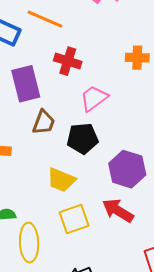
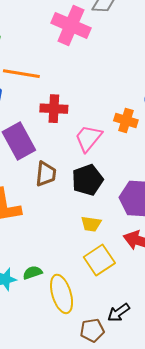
orange cross: (137, 58) -> (126, 120), moved, turned 30
yellow trapezoid: (61, 180) -> (91, 224), moved, size x0.7

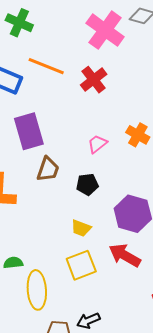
red cross: (54, 109) -> (94, 80), moved, turned 36
pink trapezoid: (88, 138) -> (97, 144), size x0.7
black pentagon: (87, 180) -> (87, 184), size x0.7

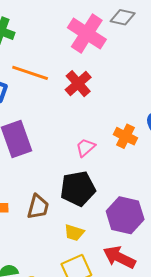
brown trapezoid: (48, 169) -> (38, 207), moved
black pentagon: (87, 184) -> (78, 189), size x1.6

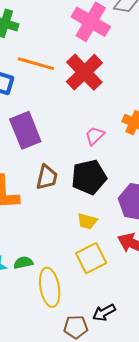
red cross: (78, 84) -> (84, 72), size x1.4
brown trapezoid: (38, 207) -> (47, 177), moved

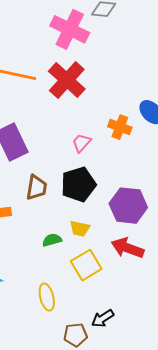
green semicircle: (23, 263) -> (52, 240), moved
yellow ellipse: (50, 287) -> (47, 297), size x0.7

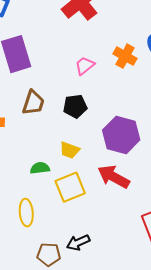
black pentagon: (78, 184) -> (75, 106), size x0.7
green semicircle: (52, 240) -> (40, 168), moved

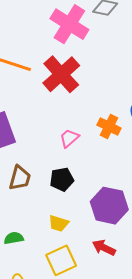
green semicircle: (40, 168) -> (14, 238), moved
red arrow: (114, 177) -> (104, 248), size x0.7

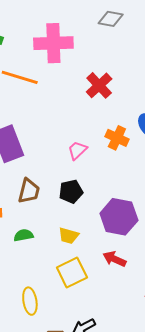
pink cross: (69, 24) -> (53, 43), moved, turned -33
red cross: (61, 74) -> (99, 85), moved, size x0.7
green semicircle: (14, 238) -> (24, 235), moved

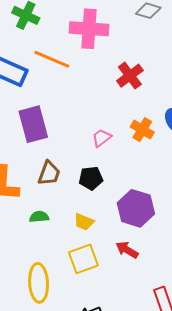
yellow ellipse: (30, 301) -> (39, 283), size x1.4

